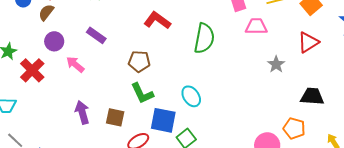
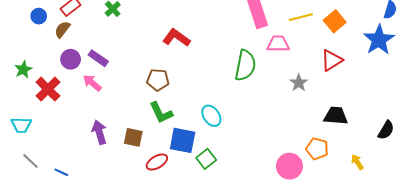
purple rectangle: (96, 35) -> (98, 58), moved
green semicircle: (204, 38) -> (245, 65), moved

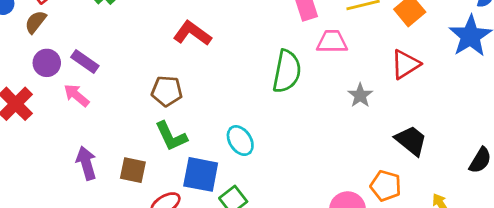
black trapezoid: (336, 116) -> (411, 141), turned 35

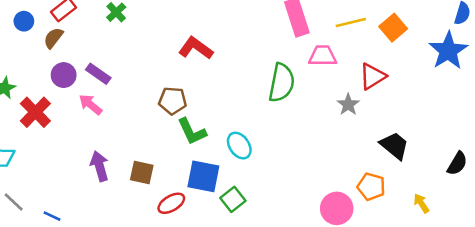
red triangle: (405, 64) -> (373, 76), moved
green L-shape: (171, 136) -> (192, 131), moved

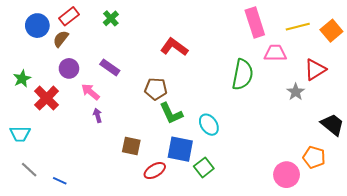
blue circle: (24, 21) -> (37, 26), size x1.5
purple rectangle: (98, 74) -> (110, 67), moved
purple arrow: (99, 166) -> (98, 115), moved, size x0.6

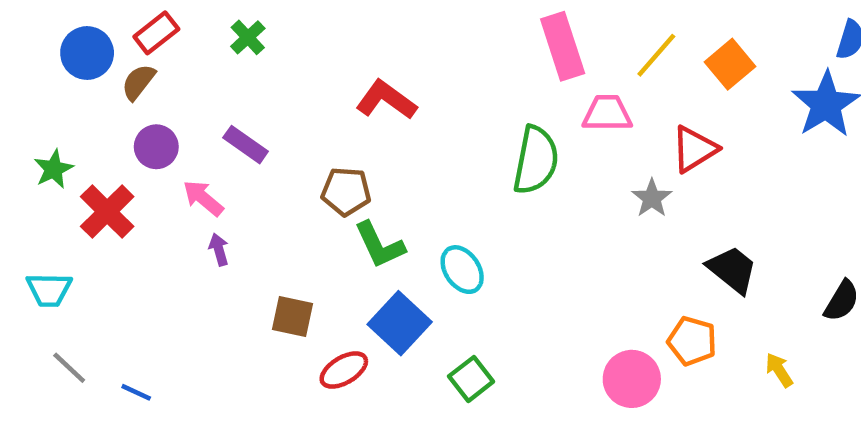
yellow line: (298, 27) -> (656, 55), turned -35
blue square: (180, 149) -> (400, 323), turned 32
green square: (204, 167) -> (471, 379), moved

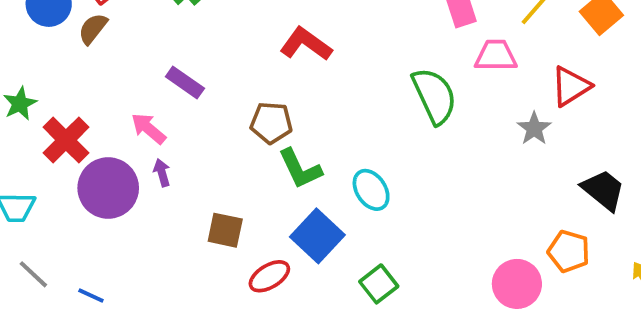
purple circle: (156, 147) -> (108, 188), moved, size x1.6
green semicircle: (536, 160) -> (434, 96), turned -36

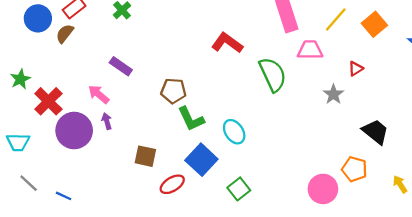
red L-shape: (306, 44) -> (227, 43), moved
red triangle: (571, 86) -> (356, 69), size x0.6

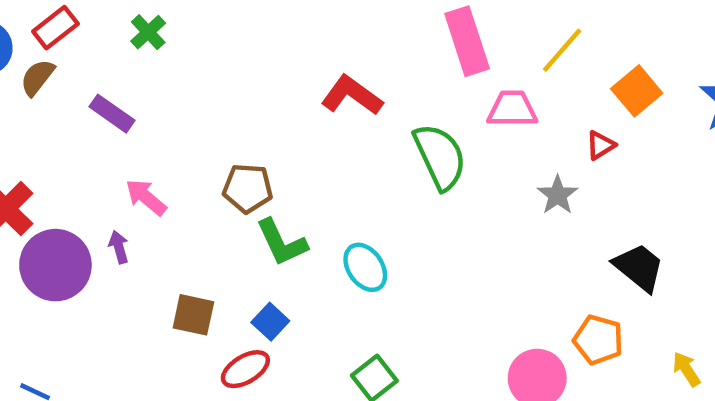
orange square: (374, 24) -> (637, 91), moved
purple rectangle: (121, 66) -> (112, 114), moved
pink arrow: (99, 94) -> (146, 197), moved
blue square: (201, 160) -> (270, 322), moved, size x0.6

